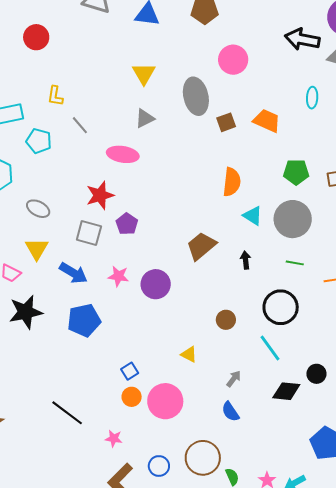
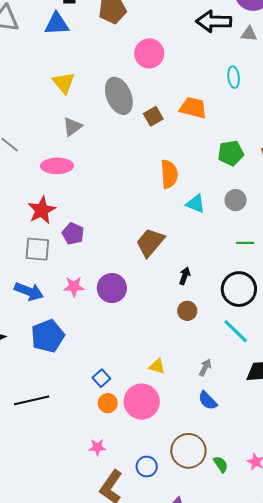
gray circle: (293, 219) -> (236, 200), size x0.6
black arrow: (246, 260) -> (185, 276), moved, turned 36
yellow triangle: (189, 354) -> (157, 366), moved
black line: (67, 413) -> (32, 400), moved, turned -40

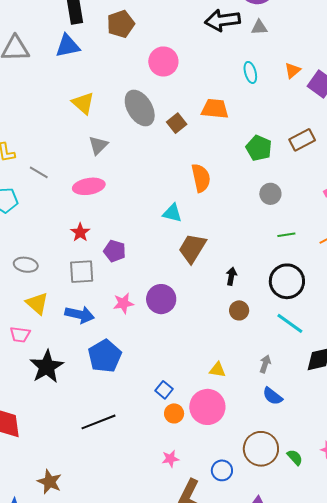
green pentagon: (231, 153) -> (259, 148), turned -30
cyan triangle: (196, 204) -> (172, 213), moved
red star: (42, 210) -> (80, 232), size x0.7

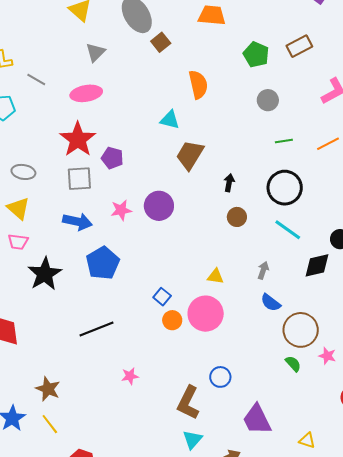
brown square: (177, 123) -> (161, 42), moved
red star: (80, 232) -> (78, 139), size x1.8
yellow triangle: (37, 303) -> (18, 208), moved
brown circle: (261, 449) -> (301, 330), moved
pink star: (170, 459) -> (130, 376), moved

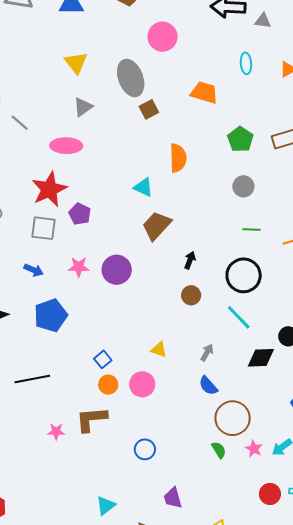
blue arrow: (77, 222) -> (34, 270), size x0.7
pink circle: (206, 314) -> (142, 384), size x0.7
brown L-shape: (188, 403) -> (91, 419), moved, turned 48
purple trapezoid: (257, 419) -> (173, 498), size x0.7

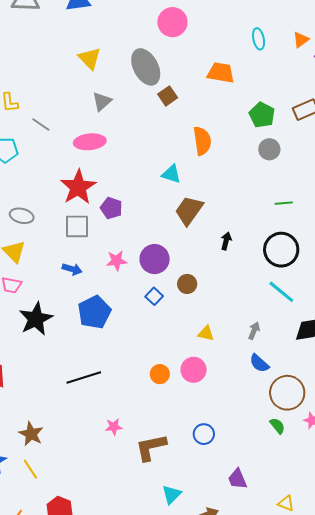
gray circle: (243, 186) -> (269, 149), moved
brown circle: (191, 295) -> (187, 284), moved
blue square: (103, 359) -> (154, 296), moved
brown L-shape: (91, 419) -> (151, 447), moved

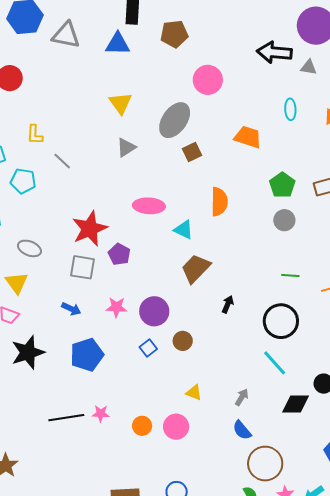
gray ellipse: (146, 67) -> (175, 120), turned 54
pink ellipse: (90, 142) -> (149, 206), moved
pink star: (114, 427) -> (101, 414), moved

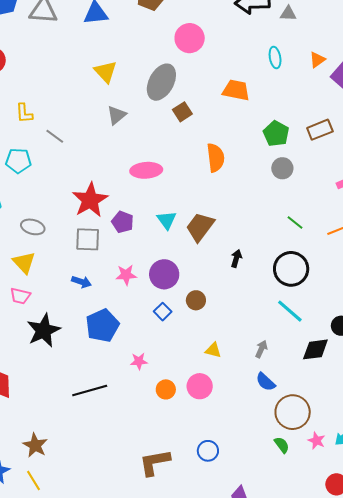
cyan triangle: (184, 230) -> (167, 220), moved, turned 35
green line: (290, 276) -> (295, 223), turned 42
pink star: (101, 414) -> (139, 361), moved

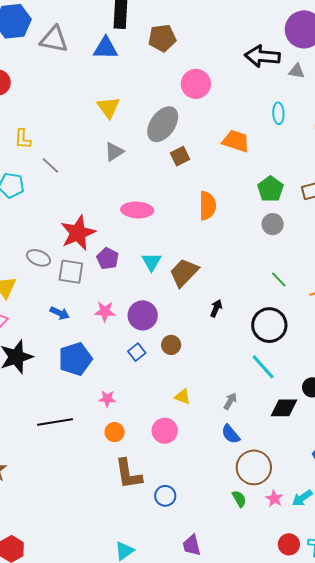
gray ellipse: (33, 227) -> (39, 258), moved
orange circle: (166, 389) -> (115, 432), moved
brown L-shape: (155, 462) -> (128, 474), moved, turned -96

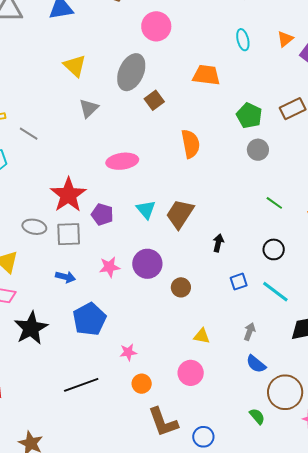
black circle: (269, 325) -> (274, 249), size x0.6
blue square: (137, 352) -> (239, 282), moved, turned 30
green semicircle: (239, 499) -> (257, 416), moved

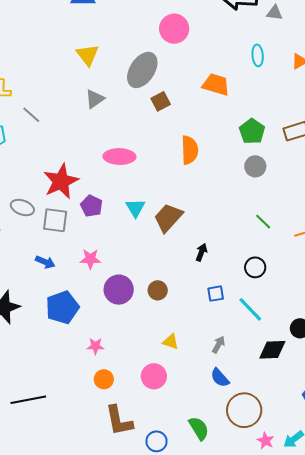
purple circle: (147, 264) -> (119, 290), moved
black line: (81, 385) -> (28, 400), moved
green semicircle: (257, 416) -> (199, 428), moved, size x1.4

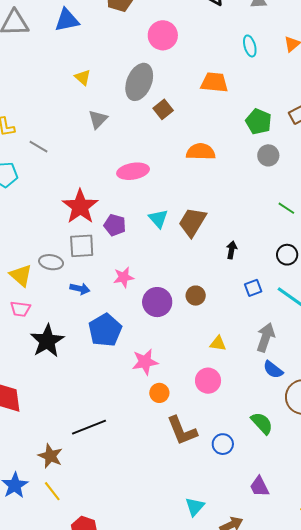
yellow triangle: (88, 55) -> (83, 77), size x0.7
orange semicircle: (190, 150) -> (201, 152), turned -76
gray ellipse: (22, 208) -> (51, 262), moved
gray arrow: (219, 345) -> (266, 337), size x1.6
pink star: (95, 346) -> (145, 362), size x1.5

